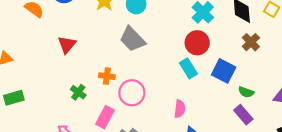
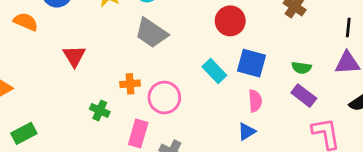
cyan rectangle: (188, 68) -> (214, 71), moved
blue square: (224, 71) -> (251, 63), moved
pink semicircle: (180, 109) -> (255, 101), moved

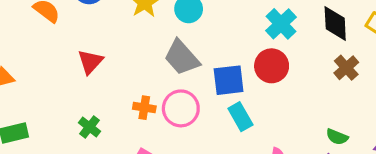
blue square: (251, 63) -> (229, 80), moved, turned -36
pink circle: (164, 98) -> (181, 108), moved
green cross: (100, 110) -> (90, 127), moved

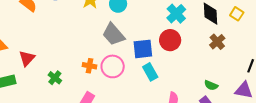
red triangle: (90, 62) -> (27, 58), moved

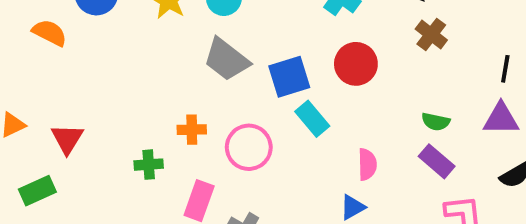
red circle: (170, 40) -> (356, 64), moved
pink circle: (113, 66) -> (249, 147), moved
green cross: (55, 78) -> (149, 165), moved, turned -32

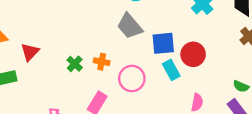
red circle: (356, 64) -> (193, 54), moved
green cross: (149, 165) -> (75, 64), moved, turned 35

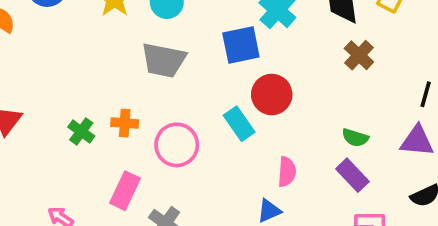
gray trapezoid: (130, 26) -> (164, 60), turned -32
blue square: (163, 43) -> (241, 45), moved

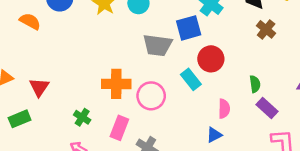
gray trapezoid: (164, 60) -> (158, 45), moved
orange cross: (125, 123) -> (116, 84), size x1.6
green cross: (81, 131) -> (82, 117), moved
green semicircle: (355, 138) -> (255, 84), moved, turned -112

